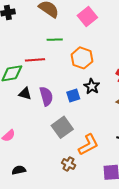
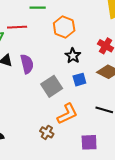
blue square: (73, 96) -> (79, 80), moved
gray square: (62, 127) -> (52, 86), moved

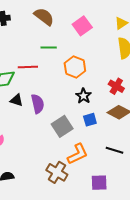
brown cross: (47, 132) -> (57, 172), size x1.5

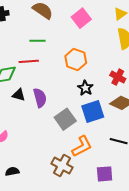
green line: (49, 48) -> (38, 41), moved
blue square: (90, 120) -> (93, 112), size x1.6

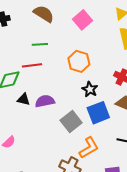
purple semicircle: (40, 98) -> (45, 101), turned -84

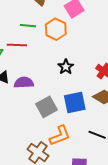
orange hexagon: (79, 61) -> (56, 29), moved
black star: (90, 89) -> (66, 67), moved

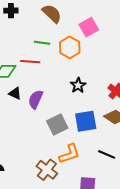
purple semicircle: (24, 83) -> (36, 99), turned -66

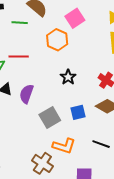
green line: (42, 43) -> (20, 23), moved
blue square: (86, 121) -> (78, 112), size x0.7
orange L-shape: (69, 154) -> (64, 146), turned 40

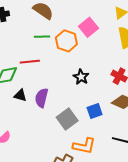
pink square: (75, 18) -> (88, 27), moved
green line: (20, 23) -> (42, 37), moved

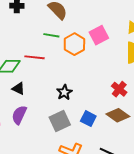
black star: (81, 77) -> (64, 92), moved
purple semicircle: (41, 98) -> (19, 115), moved
blue square: (95, 111) -> (88, 119), turned 35

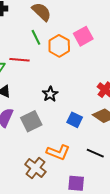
green line: (51, 35) -> (36, 37), turned 56
gray square: (60, 121) -> (31, 121), moved

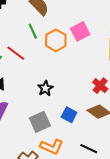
red line: (19, 60) -> (16, 53), turned 30
gray square: (31, 121) -> (40, 122), moved

